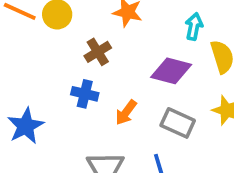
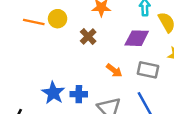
blue cross: (85, 94) -> (79, 94), moved
orange arrow: (126, 112) -> (114, 70), turned -77

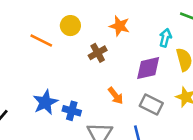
orange line: (34, 22) -> (41, 40), moved
purple diamond: (137, 38) -> (148, 68), turned -30

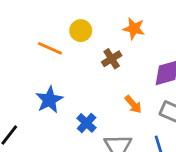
blue star: (45, 102) -> (49, 100), moved
blue cross: (72, 111) -> (87, 123), turned 30

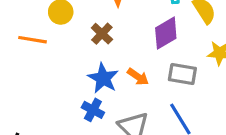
blue star: (49, 100) -> (103, 78), moved

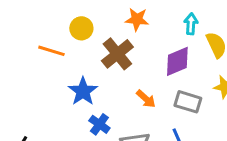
brown cross: (102, 34) -> (117, 54), size x1.5
blue star: (103, 78) -> (83, 91), moved

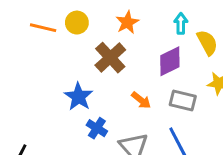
orange star: (137, 19) -> (127, 22), turned -30
yellow circle: (81, 28) -> (77, 23), moved
orange line: (51, 51) -> (43, 28), moved

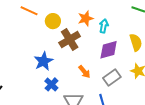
yellow circle: (77, 23) -> (53, 21), moved
cyan arrow: (181, 23) -> (104, 26), moved
gray rectangle: (183, 101) -> (112, 77), turned -60

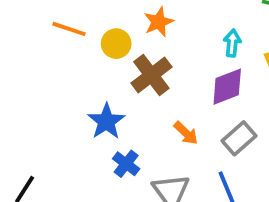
orange star: (86, 18) -> (159, 22), moved
cyan arrow: (104, 26) -> (232, 43), moved

